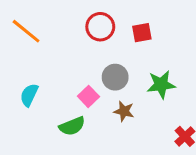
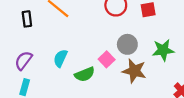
brown star: (124, 111) -> (134, 71), size x1.5
green semicircle: (72, 126) -> (85, 74), moved

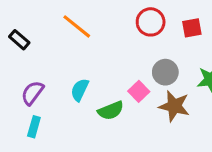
black rectangle: (27, 19) -> (19, 40), moved, turned -42

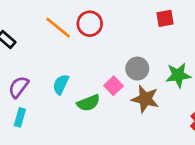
red circle: (151, 22) -> (90, 24), moved
red square: (192, 28) -> (165, 18), moved

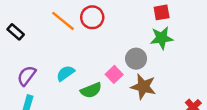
green star: (178, 75) -> (162, 38), moved
cyan semicircle: (61, 84) -> (65, 73), turned 30

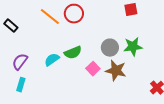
green star: (162, 38) -> (133, 47), moved
pink square: (114, 74) -> (93, 69), moved
green semicircle: (91, 90) -> (73, 53), moved

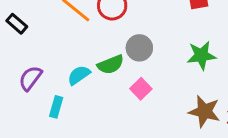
gray circle: (110, 48) -> (139, 48), moved
brown star: (116, 71) -> (204, 111), moved
cyan rectangle: (21, 85) -> (56, 107), moved

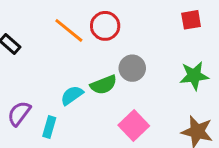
purple semicircle: (30, 78) -> (19, 113), moved
pink square: (141, 89) -> (134, 125), moved, size x1.4

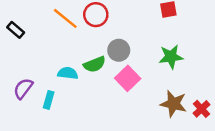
cyan semicircle: (72, 95) -> (68, 73), turned 42
pink square: (134, 125) -> (128, 78), moved

